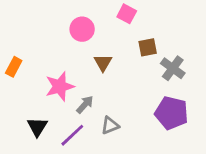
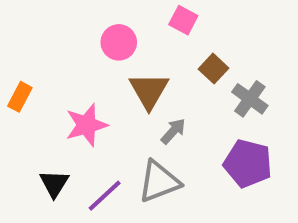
brown square: (148, 47) -> (214, 69), turned -36
brown triangle: (103, 63) -> (149, 91), size x1.5
gray arrow: (85, 105) -> (173, 131), moved
gray triangle: (110, 125) -> (159, 182), size x1.6

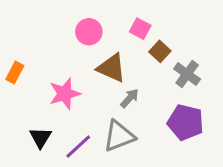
pink square: (183, 20) -> (140, 29), moved
brown triangle: (149, 91) -> (112, 68), turned -36

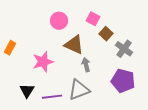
gray arrow: (130, 98) -> (86, 65), turned -56
purple line: (78, 147) -> (52, 97), turned 36

